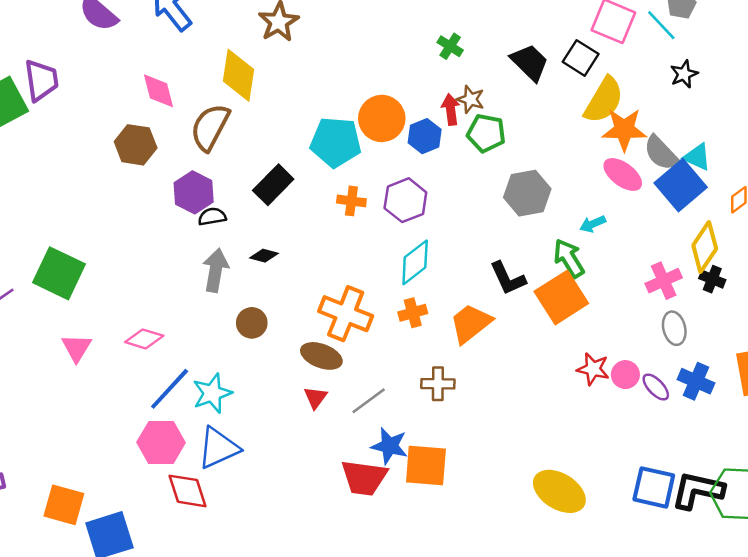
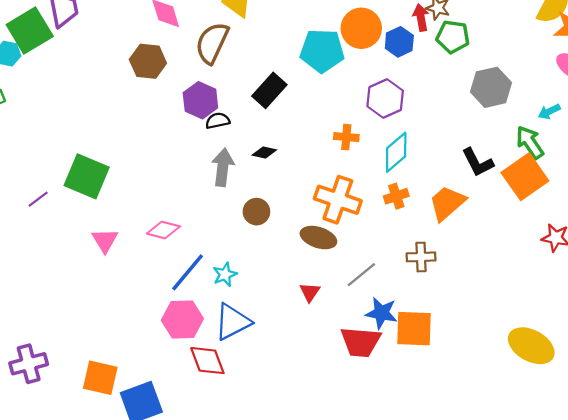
orange cross: (351, 201) -> (346, 137), moved
cyan star: (212, 393) -> (225, 274), size x0.7
red triangle: (316, 397) -> (310, 292), moved

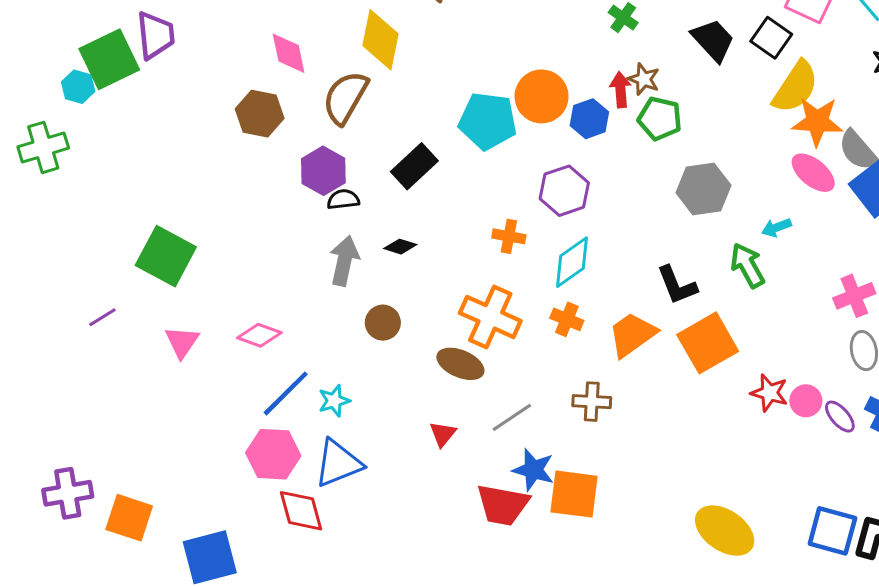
orange square: (525, 177) -> (708, 343), moved
orange cross: (396, 196) -> (567, 319), turned 35
purple line: (38, 199) -> (102, 317), moved
orange square: (100, 378) -> (129, 518), moved

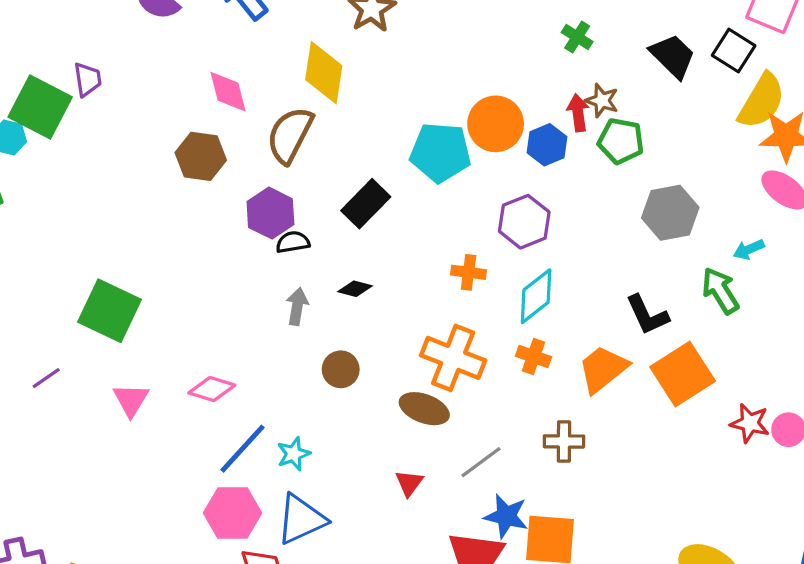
purple trapezoid: (156, 35) -> (88, 79), size x0.7
green square: (109, 59) -> (40, 107), turned -34
gray arrow: (344, 261) -> (297, 306), size x0.7

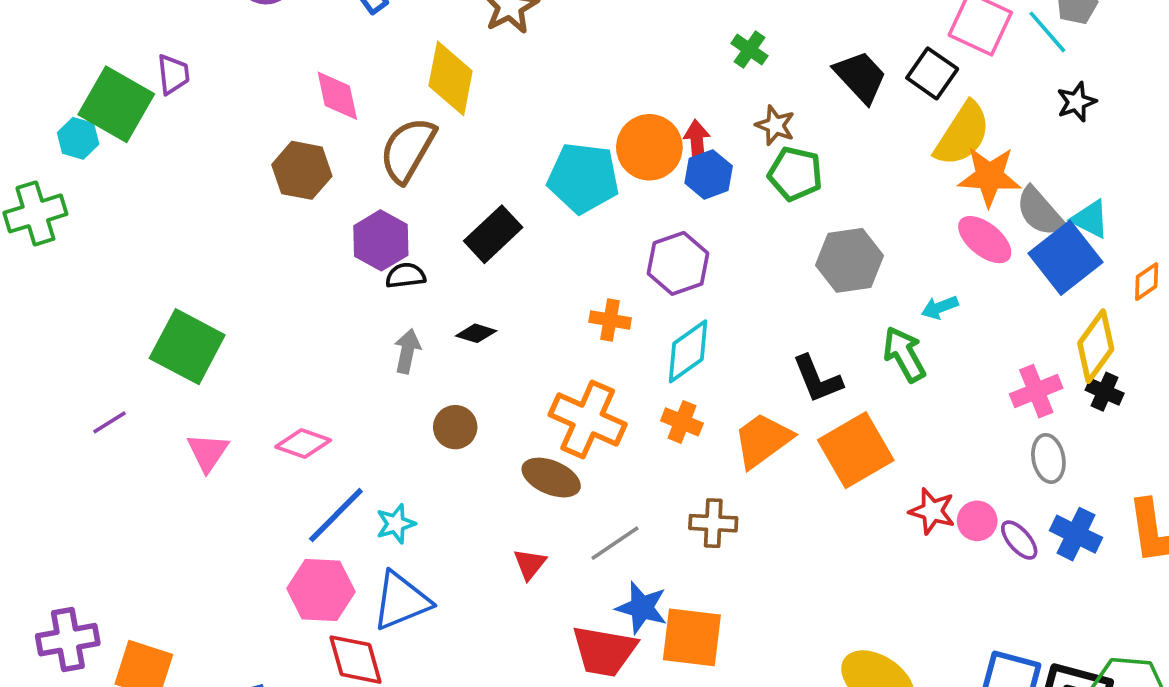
red arrow: (578, 113) -> (697, 142), moved

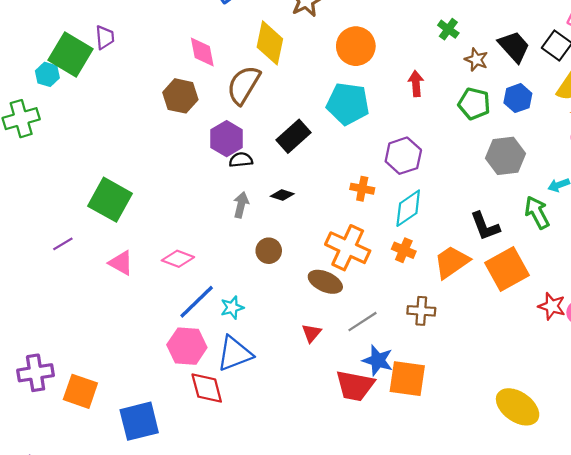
brown star: (775, 125) -> (476, 60), moved
orange circle: (649, 147) -> (356, 46), moved
blue hexagon: (709, 174) -> (518, 98), moved
pink triangle: (208, 452) -> (121, 263), turned -36

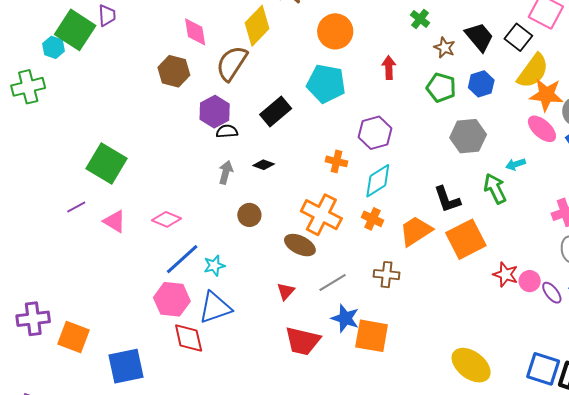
yellow diamond: (270, 43) -> (257, 26), turned 30
purple line: (63, 244) -> (76, 207), moved
red trapezoid: (355, 386) -> (303, 341), moved

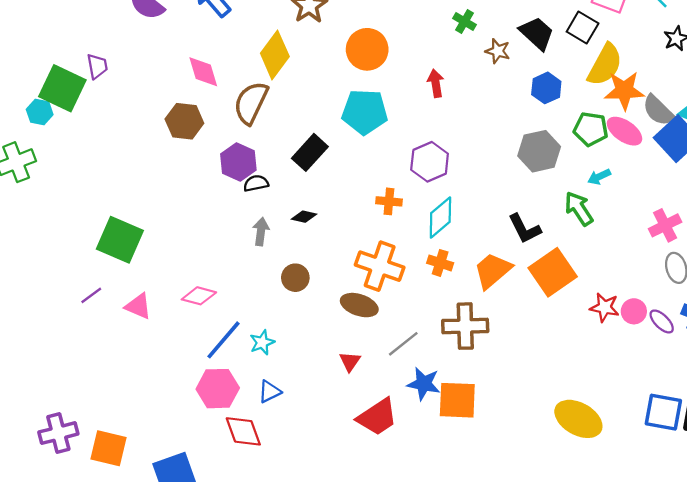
green pentagon: (441, 88) -> (591, 129), moved
brown cross: (386, 275) -> (465, 326), size x1.5
blue triangle: (215, 308) -> (270, 392), size x0.6
red trapezoid: (303, 341) -> (377, 417), turned -39

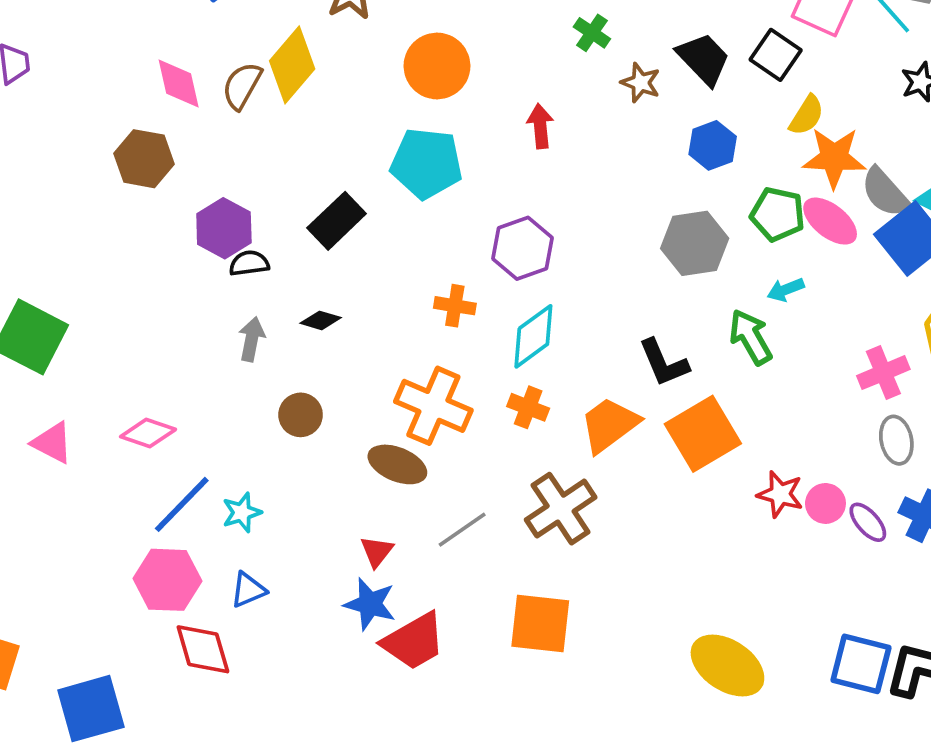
yellow semicircle: (605, 65) -> (807, 115), size x0.6
brown semicircle: (251, 103) -> (242, 86), moved, size x0.7
brown cross: (465, 326) -> (561, 509), turned -36
blue star: (424, 384) -> (370, 604), moved

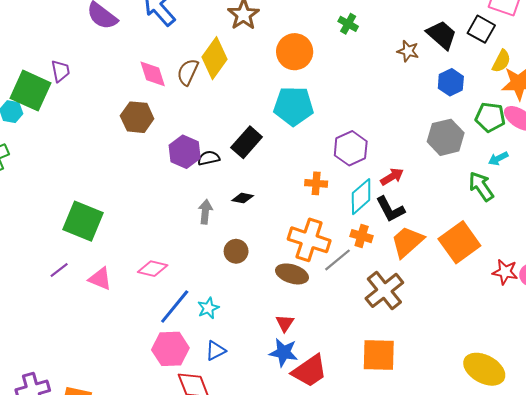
green cross: (592, 33) -> (348, 24), moved
red arrow: (540, 126) -> (392, 177), moved, turned 70
black semicircle: (249, 263) -> (209, 158), moved
black L-shape: (664, 363) -> (390, 209), moved
gray line: (462, 530) -> (337, 260), moved

